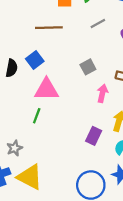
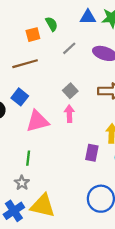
pink arrow: (102, 93) -> (69, 114), moved
green line: (37, 116) -> (28, 158), moved

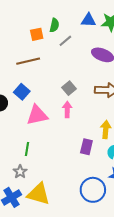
green semicircle: (52, 24) -> (54, 25), turned 40
gray line: (69, 48) -> (65, 41), moved

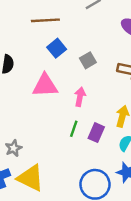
blue square: (22, 92) -> (57, 48), moved
pink arrow: (67, 109) -> (80, 97), moved
green line: (27, 149) -> (74, 129), moved

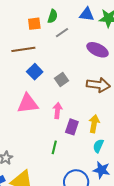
green line: (74, 129) -> (54, 147), moved
purple rectangle: (96, 133) -> (72, 127), moved

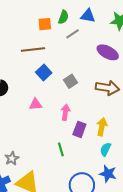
blue triangle: (87, 14) -> (88, 16), moved
pink triangle: (28, 103) -> (36, 104), size x0.6
green line: (54, 147) -> (61, 149), turned -32

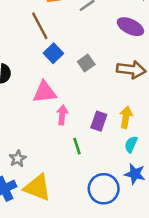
brown line: (33, 50) -> (40, 26), turned 70
pink triangle: (36, 104) -> (45, 92), size x1.5
pink arrow: (65, 112) -> (62, 115), moved

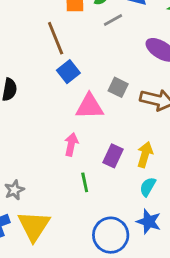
gray square: (86, 63) -> (118, 87), moved, turned -35
pink triangle: (45, 92) -> (89, 106), moved
yellow triangle: (37, 188) -> (34, 226), turned 36

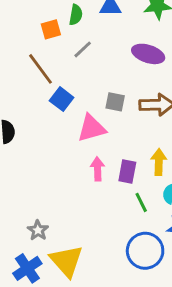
gray line: (113, 20) -> (83, 49), moved
pink arrow: (71, 144) -> (97, 169), moved
green line: (85, 182) -> (141, 202), moved

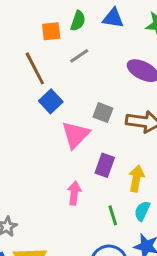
pink triangle: (91, 128) -> (76, 135), turned -40
pink arrow: (97, 169) -> (74, 193), moved
purple rectangle: (127, 171) -> (105, 165), moved

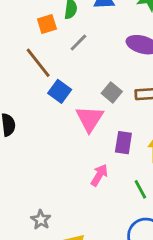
gray square: (103, 113) -> (112, 92), turned 30
pink arrow: (74, 193) -> (99, 175), turned 35

